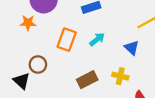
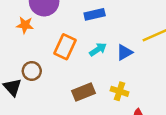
blue triangle: (132, 48) -> (124, 52), moved, turned 42

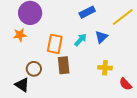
blue rectangle: (95, 14) -> (87, 12), moved
brown rectangle: (84, 92) -> (64, 65), moved, turned -60

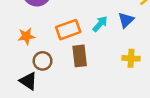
orange star: (20, 35) -> (26, 36), moved
orange rectangle: (55, 44) -> (68, 30), turned 60

